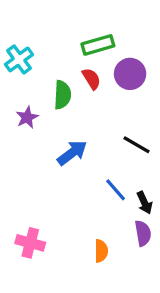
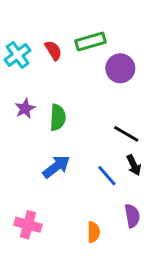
red semicircle: (91, 79) -> (53, 50), moved
green semicircle: (62, 95) -> (58, 117), moved
blue arrow: (72, 153) -> (56, 167), moved
black arrow: (145, 203) -> (134, 165), moved

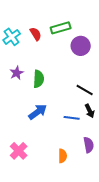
blue line: (107, 176) -> (72, 118), turned -42
pink cross: (28, 225) -> (19, 151), turned 30

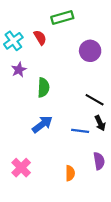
green rectangle: (61, 28) -> (62, 17), moved
purple star: (17, 73) -> (19, 70), moved

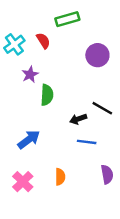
purple star: (19, 70) -> (30, 74), moved
black arrow: (100, 123) -> (78, 119), moved, turned 96
blue arrow: (42, 124) -> (29, 139), moved
orange semicircle: (70, 173) -> (60, 177), moved

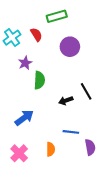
purple circle: (97, 55) -> (70, 47), moved
black line: (102, 108) -> (86, 91), turned 30
blue line: (87, 142) -> (71, 132), moved

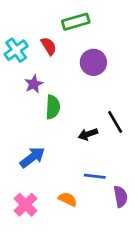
orange semicircle: (51, 149) -> (68, 199), turned -64

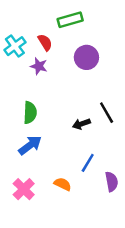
purple star: (34, 84) -> (39, 66), moved, turned -30
green semicircle: (53, 107) -> (30, 113), moved
blue line: (95, 176) -> (88, 163), turned -66

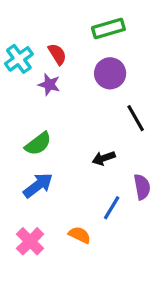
green rectangle: (70, 20) -> (108, 29), moved
green semicircle: (30, 113) -> (38, 144), turned 50
black line: (107, 113) -> (136, 118), moved
purple semicircle: (112, 182) -> (142, 187), moved

